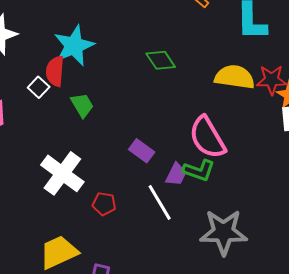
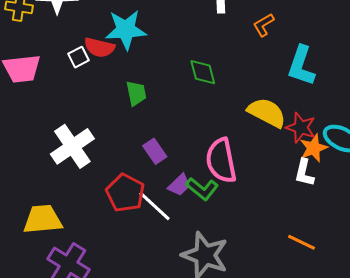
red semicircle: (55, 71) -> (99, 47), turned -100
green trapezoid: (82, 105) -> (136, 93), moved
white line: (160, 202) -> (154, 206), turned -36
red pentagon: (104, 204) -> (125, 193), moved, size x1.6

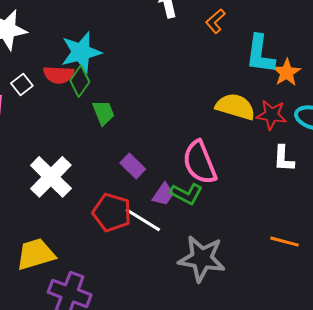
white square: (79, 57) -> (22, 85), moved
green diamond: (203, 72) -> (80, 81), moved, turned 60
orange star: (314, 148) -> (287, 72), moved
orange line: (301, 242) -> (284, 242), moved

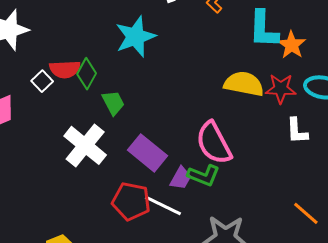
cyan star: (81, 52) -> (135, 37), moved
white square: (22, 85) -> (42, 81), moved
purple rectangle: (133, 166) -> (148, 153), size x1.5
white cross: (51, 177) -> (85, 145), moved
orange line: (284, 242) -> (306, 213), turned 32

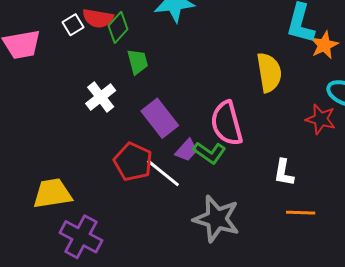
yellow semicircle: (244, 84) -> (269, 72), turned 57
red star: (281, 89) -> (321, 119), moved
white L-shape: (297, 131) -> (284, 173), moved
white cross: (85, 145) -> (101, 97), size x0.7
orange line: (306, 213) -> (301, 213), turned -52

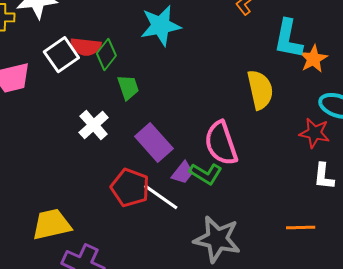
white square: (73, 25) -> (61, 55), size x1.6
white L-shape: (284, 173) -> (324, 176), moved

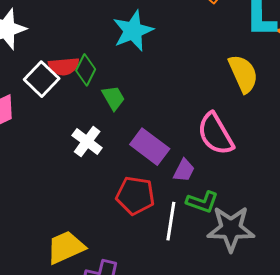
green L-shape: (206, 174) -> (202, 202), moved
white line: (161, 197) -> (171, 221), moved, turned 75

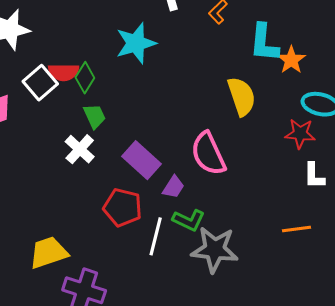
green trapezoid: (113, 98) -> (95, 116), moved

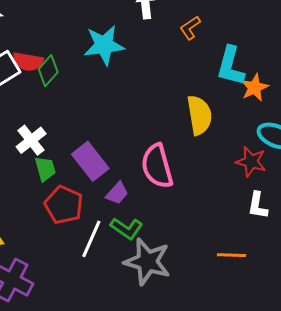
green trapezoid: (95, 116) -> (45, 169), moved

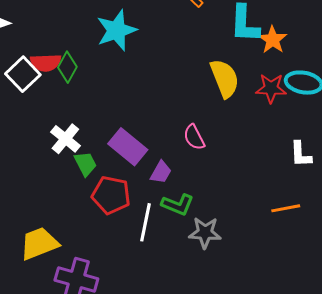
red star: (251, 162) -> (271, 88), moved
pink semicircle: (157, 166) -> (194, 137), size x0.6
gray star: (147, 262) -> (205, 233), size x0.7

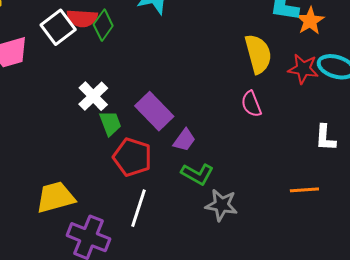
pink semicircle: (194, 137) -> (251, 104), moved
white line: (145, 222) -> (138, 208), moved

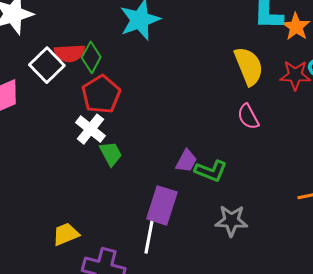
purple rectangle: (154, 111) -> (162, 205), moved, turned 69
red pentagon: (132, 157) -> (101, 94), moved, turned 30
green L-shape: (197, 174) -> (211, 171), moved
yellow trapezoid: (55, 197) -> (66, 234), size x0.7

